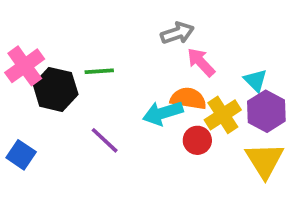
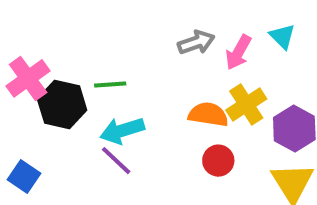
pink arrow: (201, 62) -> (238, 52), moved, turned -108
cyan triangle: (255, 80) -> (282, 36), moved
cyan arrow: (163, 113) -> (122, 130), moved
yellow cross: (223, 115) -> (246, 104), moved

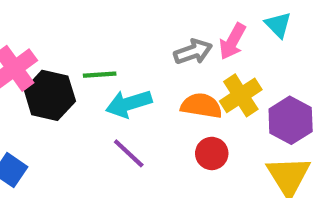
gray arrow: (196, 42) -> (193, 52), moved
cyan arrow: (122, 130) -> (129, 104), moved
purple line: (116, 161) -> (129, 153), moved

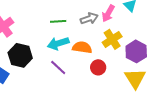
green line: (100, 75) -> (58, 21), moved
black hexagon: (50, 95) -> (20, 55), moved
orange semicircle: (201, 106) -> (82, 47), moved

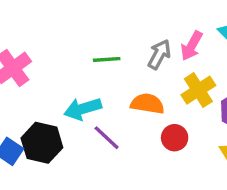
gray arrow: (89, 18) -> (159, 54), turned -42
cyan arrow: (58, 43) -> (83, 109), moved
black hexagon: (20, 55) -> (42, 143), moved

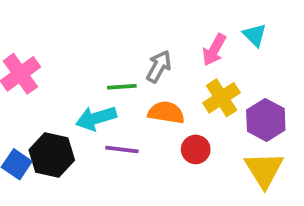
gray arrow: (159, 54) -> (159, 66), moved
green line: (107, 59) -> (122, 87), moved
purple line: (107, 138) -> (122, 149), turned -36

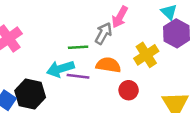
pink arrow: (214, 50) -> (120, 17), moved
purple hexagon: (266, 120) -> (177, 33), moved
purple line: (122, 149) -> (78, 76), moved

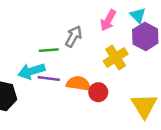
pink arrow: (120, 17) -> (108, 20), moved
orange semicircle: (108, 65) -> (78, 84), moved

